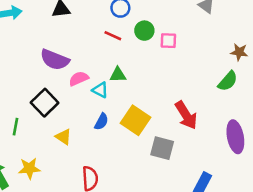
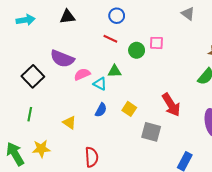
green circle: (144, 31) -> (137, 50), moved
black square: (45, 103) -> (33, 76), moved
yellow square: (136, 120) -> (129, 109), size x0.6

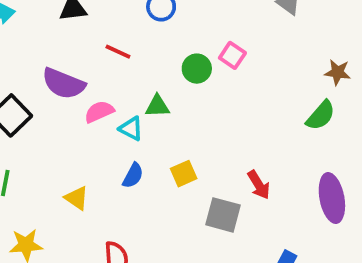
red line: (110, 39) -> (118, 52), moved
pink square: (156, 43) -> (232, 55), turned 32
red arrow: (171, 105) -> (259, 185), moved, size x0.7
yellow square: (129, 109) -> (184, 174), turned 32

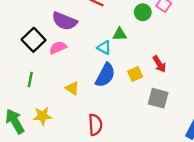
pink semicircle: (99, 112) -> (58, 48), moved
blue semicircle: (133, 175) -> (105, 75), size x1.6
red arrow: (259, 185) -> (159, 64), moved

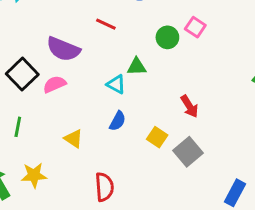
yellow square: (135, 74) -> (157, 137), moved, turned -32
blue semicircle: (105, 75) -> (118, 121), size x0.6
gray square: (158, 98) -> (188, 152), turned 35

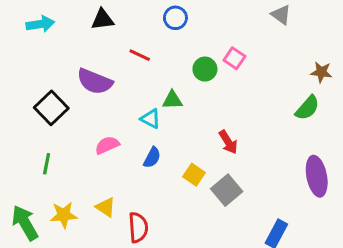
pink semicircle: (54, 84) -> (107, 145), moved
yellow triangle: (74, 139) -> (106, 207), moved

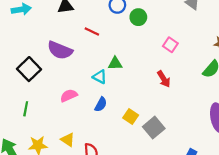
pink square: (234, 58) -> (170, 45), moved
green circle: (205, 69) -> (138, 17), moved
red arrow: (228, 142) -> (164, 79), moved

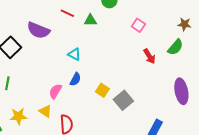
green triangle: (115, 64) -> (90, 20), moved
red arrow: (164, 79) -> (149, 56), moved
pink semicircle: (69, 96) -> (55, 91), moved, turned -35

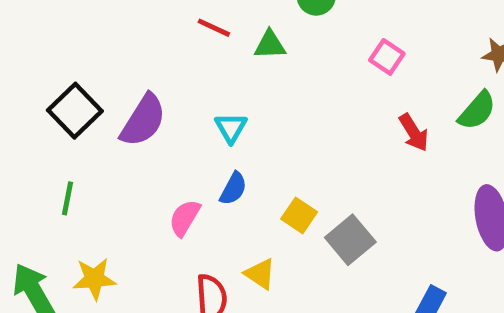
purple semicircle: (38, 30) -> (143, 120), moved, turned -80
cyan triangle: (74, 54) -> (231, 128), turned 32
yellow triangle: (45, 111) -> (260, 274), moved

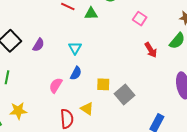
purple semicircle: (143, 120) -> (38, 45), size x0.6
yellow square: (299, 215) -> (103, 84), turned -32

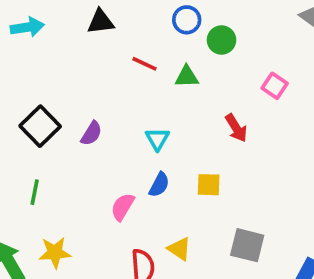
red arrow: (151, 50) -> (236, 128), moved
yellow square: (103, 84) -> (209, 185), moved
gray square: (124, 95) -> (247, 245), moved, turned -36

